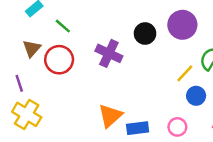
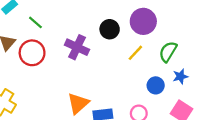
yellow line: (185, 73) -> (135, 53), moved

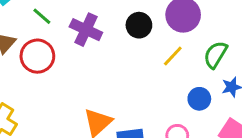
purple cross: (77, 47) -> (86, 30), moved

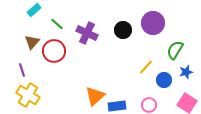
yellow line: (173, 56) -> (146, 67), moved

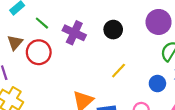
purple circle: (153, 23) -> (159, 22), moved
yellow line: (146, 67) -> (119, 71), moved

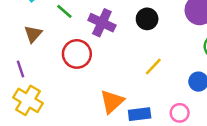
red circle: (39, 52) -> (77, 54), moved

